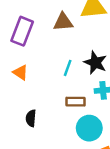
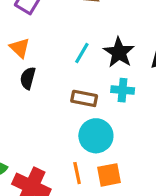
black semicircle: (31, 118) -> (28, 78), moved

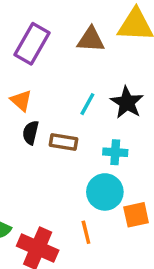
cyan cross: (123, 90) -> (115, 152), moved
brown rectangle: (84, 98) -> (64, 142), moved
orange square: (109, 175) -> (136, 215), moved

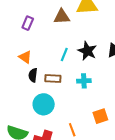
purple rectangle: (32, 44) -> (28, 23), size x0.6
cyan circle: (105, 192) -> (44, 104), moved

